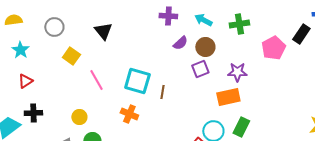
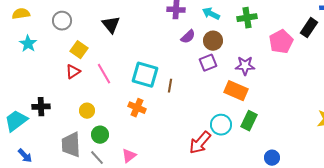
red triangle: (25, 81) -> (73, 72), moved
orange rectangle: (228, 97) -> (236, 91), turned 35

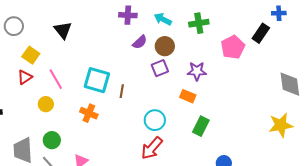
orange rectangle: (236, 91) -> (188, 96), size x0.7
yellow circle: (87, 111) -> (46, 104), moved
cyan circle: (221, 125) -> (155, 120), moved

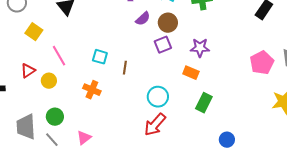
pink pentagon: (233, 47) -> (262, 63), moved
red triangle: (25, 77) -> (28, 71), moved
cyan square: (97, 80) -> (100, 57), size x0.6

